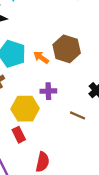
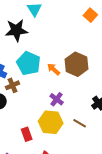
purple cross: (48, 91) -> (57, 99), turned 32
yellow hexagon: (25, 109) -> (51, 122), moved

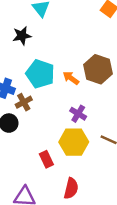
black star: (16, 30) -> (22, 36), size x0.7

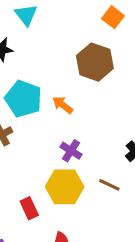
brown hexagon: (98, 69) -> (95, 62), moved

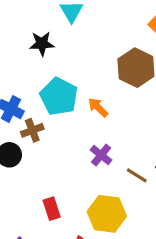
brown line: (109, 185) -> (137, 175), moved
yellow hexagon: (65, 187) -> (107, 214), moved

